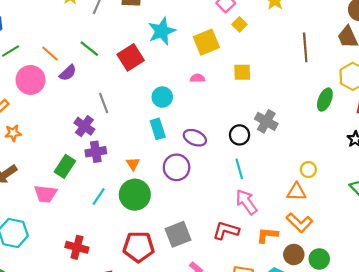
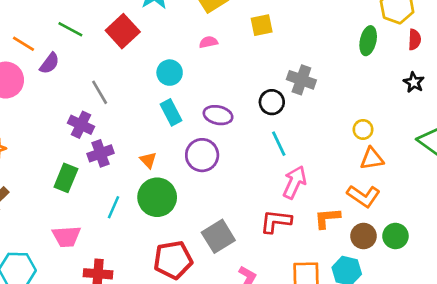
orange triangle: (296, 192) -> (372, 159), moved
pink trapezoid: (46, 194) -> (66, 236), moved
pink arrow: (246, 202) -> (295, 182), turned 70

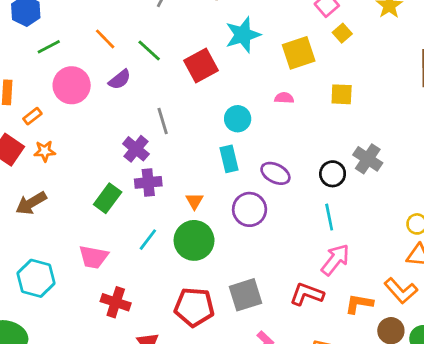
orange line: (24, 44) -> (105, 39), moved

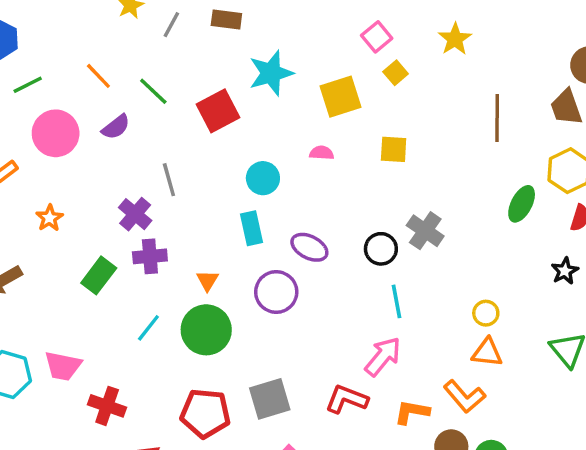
orange star: (45, 151) -> (49, 218), moved, turned -30
cyan line: (329, 217) -> (397, 301), moved
pink trapezoid: (93, 257) -> (63, 366), moved

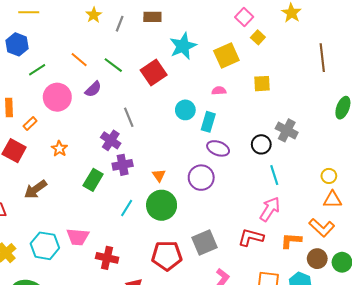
cyan rectangle: (251, 228) -> (208, 122), moved, turned 36

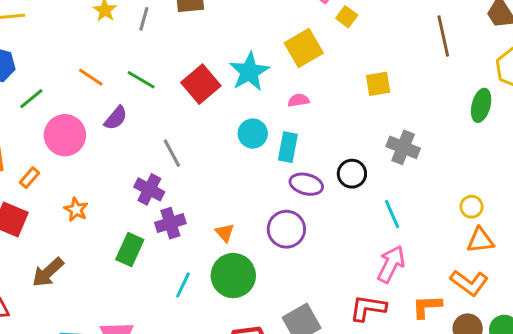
cyan star: (183, 46) -> (249, 72), moved
yellow square: (262, 84) -> (378, 84), moved
black circle: (261, 144) -> (352, 174), moved

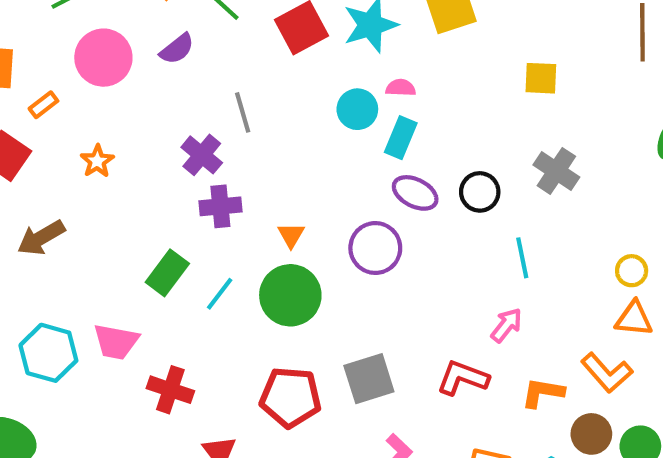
pink semicircle: (298, 100) -> (401, 88), moved
green rectangle: (130, 250) -> (167, 273), moved
pink arrow: (391, 264) -> (506, 325), size x0.7

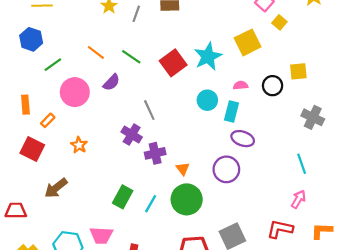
pink semicircle: (401, 88) -> (241, 85), moved
black circle: (480, 192) -> (273, 86), moved
purple cross: (220, 206) -> (155, 153), moved

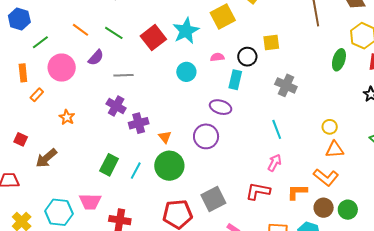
orange rectangle: (25, 105) -> (23, 73), moved
gray line: (149, 110) -> (123, 75), moved, turned -66
cyan rectangle: (231, 112) -> (235, 80), moved
red square: (32, 149) -> (21, 139), moved, size x0.6

